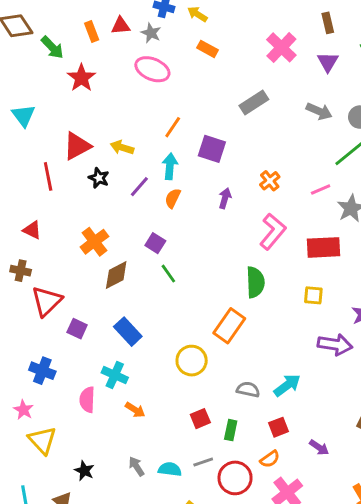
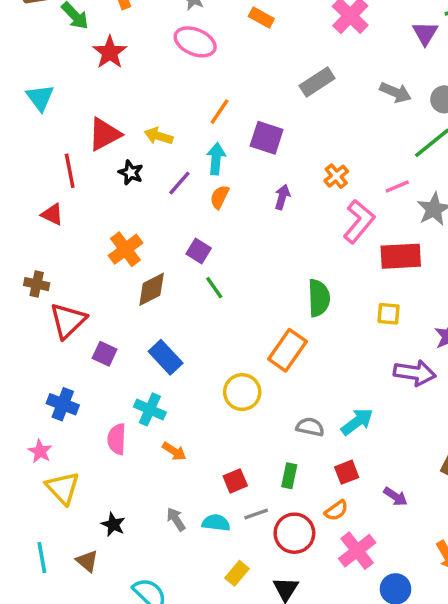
purple triangle: (328, 62) -> (425, 33), moved
red triangle: (32, 230) -> (52, 214), moved
pink L-shape: (273, 232) -> (359, 221), moved
red square: (200, 419) -> (235, 481), moved

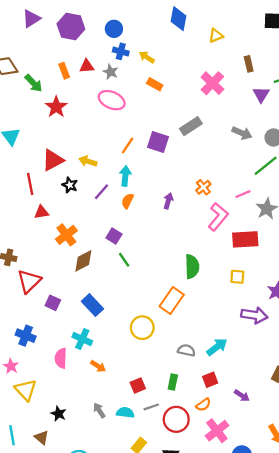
purple square: (267, 138) -> (158, 142), moved
red triangle: (52, 214) -> (41, 212), moved, turned -35

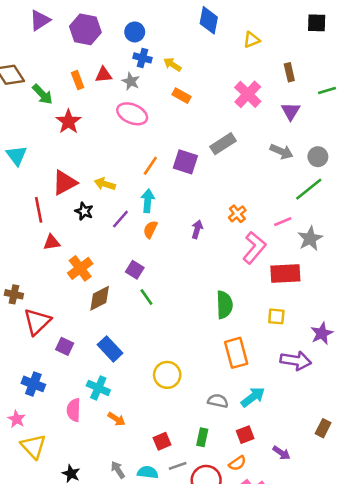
purple triangle: (261, 94) -> (291, 111), moved
orange rectangle: (172, 300) -> (236, 353), moved, turned -50

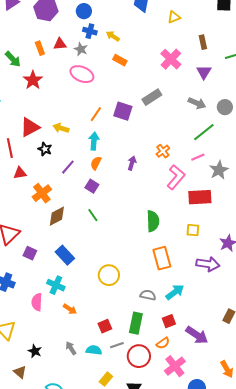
green line: (309, 189) -> (204, 132), moved
purple line: (120, 219) -> (68, 167), moved
purple square: (135, 270) -> (92, 186), moved
green rectangle: (202, 437) -> (136, 323), size x1.5
purple arrow: (281, 453) -> (197, 335), size x1.6

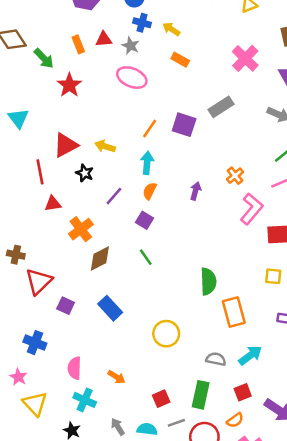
green semicircle: (153, 221) -> (208, 281), moved
cyan cross: (56, 285) -> (85, 400), moved

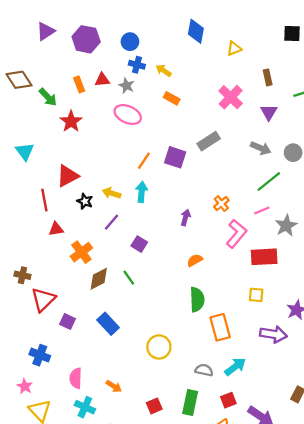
yellow arrow: (105, 146) -> (111, 193), moved
orange semicircle: (150, 191) -> (195, 260), moved, turned 35
green line: (146, 257) -> (129, 278), moved

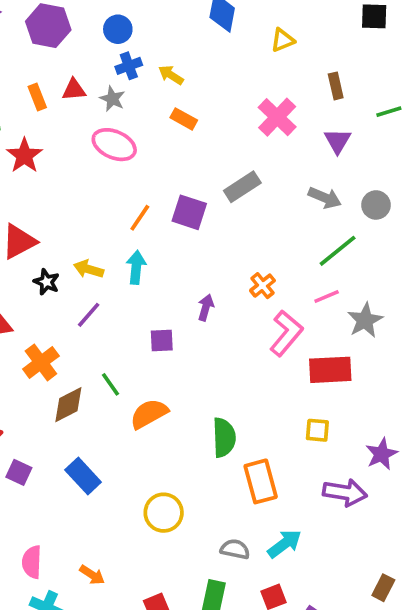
blue cross: (137, 65) -> (129, 66), turned -35
purple square: (139, 244) -> (162, 340), moved, turned -35
orange semicircle: (195, 260) -> (149, 414), moved, size x1.5
green line: (129, 278) -> (111, 384), moved

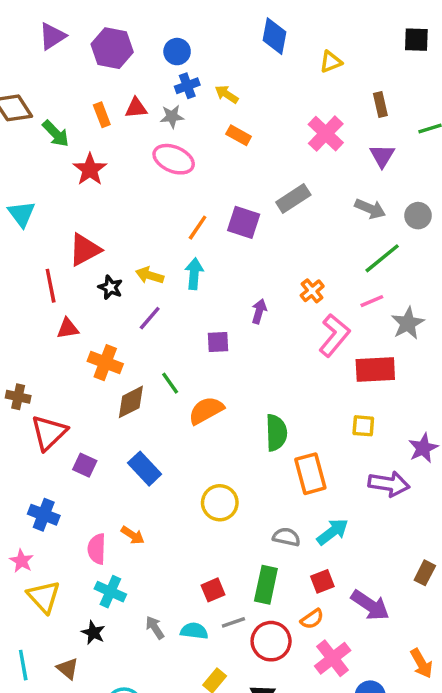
gray star: (112, 99) -> (172, 116), turned -30
orange cross: (41, 362) -> (105, 363), turned -32
orange arrow: (92, 575) -> (133, 535), moved

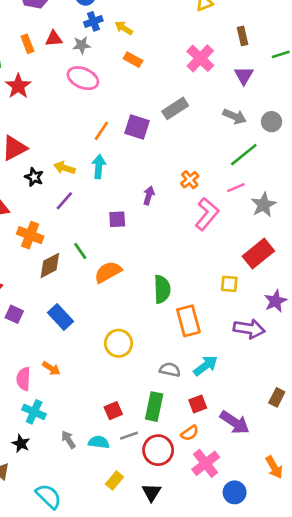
red rectangle: (375, 369) -> (258, 254), moved, turned -36

